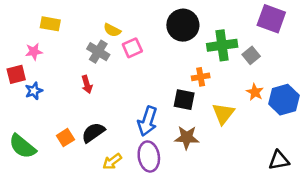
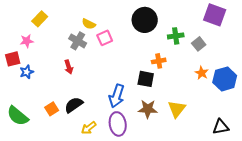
yellow rectangle: (50, 24) -> (40, 19), turned -56
green cross: (222, 45) -> (176, 36), size x0.7
yellow triangle: (223, 114) -> (177, 109), moved

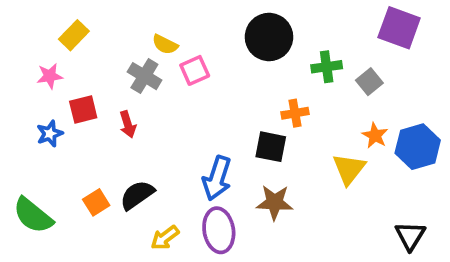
red square: (13, 59) -> (83, 109), moved
yellow triangle: (177, 109) -> (349, 169), moved
black triangle: (221, 127) -> (410, 236), turned -48

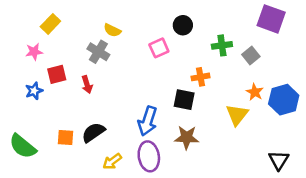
black circle: (269, 37) -> (183, 25), size x0.6
pink square: (195, 70) -> (159, 48), moved
orange square: (96, 202) -> (66, 137), turned 36

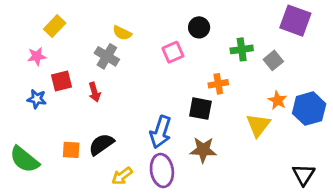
blue star: (34, 91) -> (37, 99), turned 30

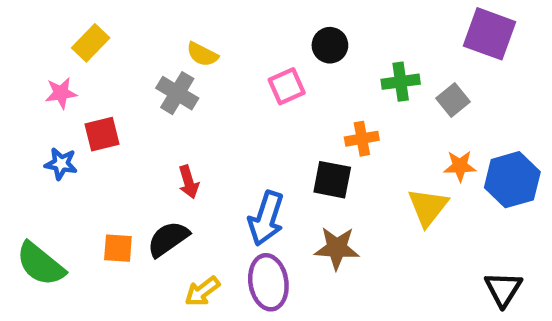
red arrow: (95, 92) -> (189, 182), moved
orange star: (277, 100) -> (460, 166), turned -30

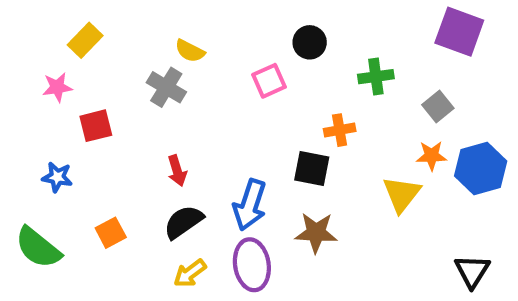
gray square: (453, 100) -> (438, 106), moved
blue star: (61, 164) -> (57, 177), moved
black semicircle: (168, 239) -> (183, 222), moved
orange square: (118, 248) -> (111, 233), turned -32

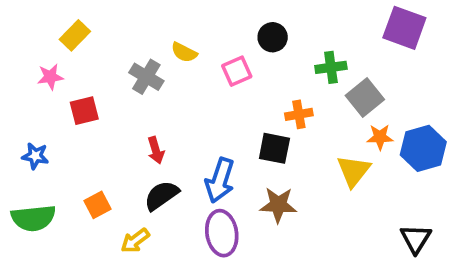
yellow semicircle: (190, 51) -> (184, 52), moved
gray square: (438, 106) -> (365, 98), moved, size x1.4
blue star: (57, 177) -> (35, 156), moved
green semicircle: (38, 248) -> (33, 218), turned -45
yellow arrow: (190, 273) -> (135, 241), moved

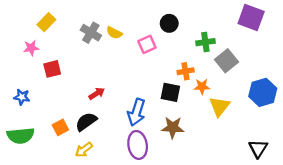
gray cross: (146, 77) -> (91, 33), moved
orange star: (380, 137) -> (202, 87), moved
red arrow: (156, 150) -> (97, 94), turned -105
black semicircle: (161, 195) -> (86, 122), moved

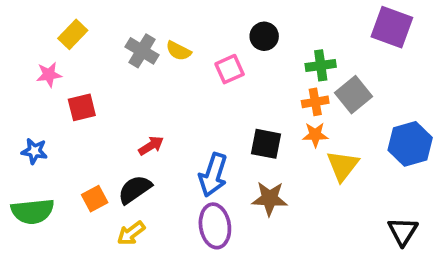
orange cross: (186, 71) -> (315, 102), moved

